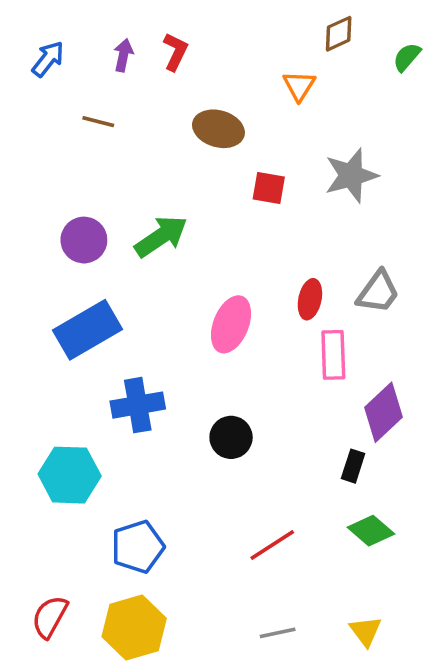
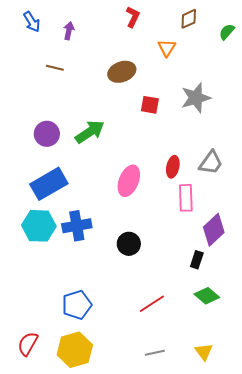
red L-shape: (175, 52) -> (133, 17), moved
blue arrow: (48, 59) -> (32, 22), moved, turned 110
brown ellipse: (218, 129) -> (122, 72), turned -36
cyan hexagon: (70, 475) -> (39, 226), moved

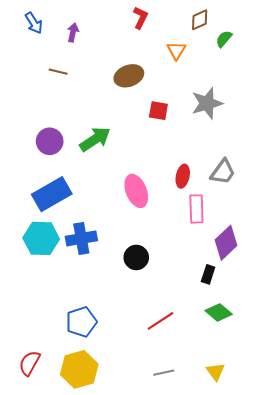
green semicircle: (227, 32) -> (224, 39), moved
pink ellipse: (129, 181) -> (136, 191), turned -44

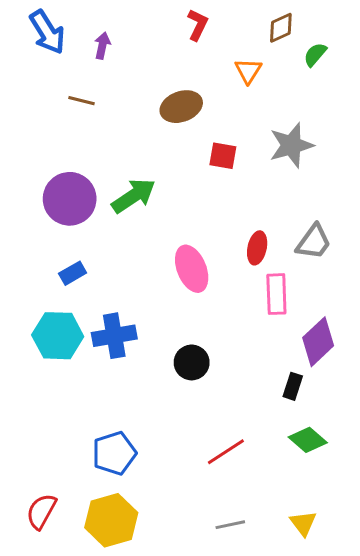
blue arrow: (34, 23) -> (47, 32), size x1.4
purple circle: (50, 141) -> (70, 199), size x1.4
blue rectangle: (52, 194) -> (73, 273), size x0.5

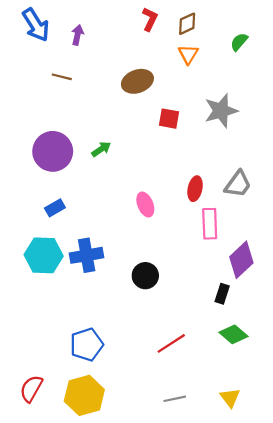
brown diamond: (281, 28) -> (187, 24), moved
green arrow: (134, 196) -> (101, 149), size x0.6
pink ellipse: (192, 269) -> (145, 204), size x0.7

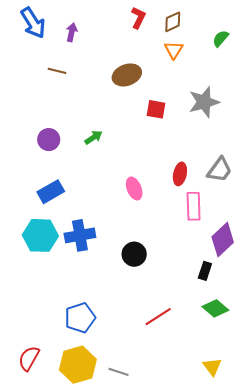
purple circle: (53, 151) -> (49, 140), size x0.6
blue rectangle: (55, 208) -> (51, 192), size x1.4
gray line: (175, 399) -> (119, 372), moved, turned 30

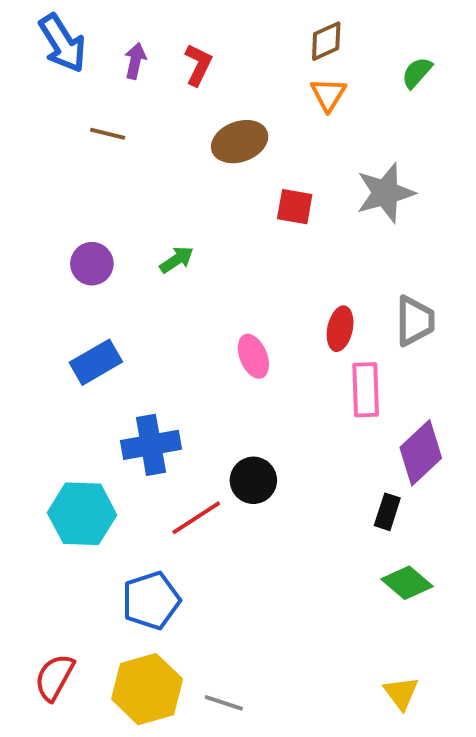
red L-shape: (138, 18) -> (198, 65), moved
gray trapezoid: (220, 170) -> (415, 321), turned -36
cyan hexagon: (40, 235) -> (82, 514), moved
red line: (158, 317) -> (196, 518), moved

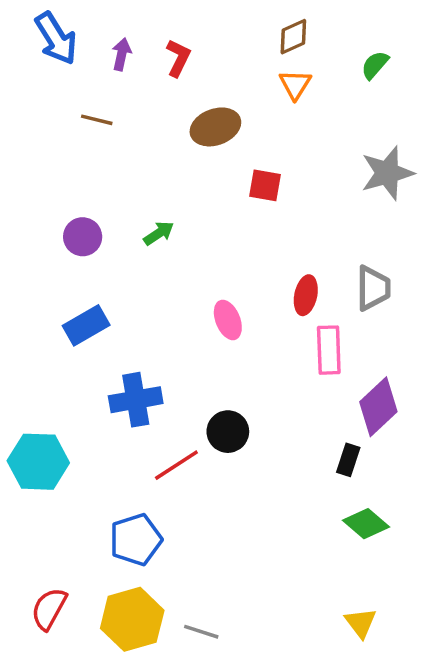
gray star: (385, 193) -> (387, 173), moved
cyan hexagon: (82, 514) -> (38, 462), moved

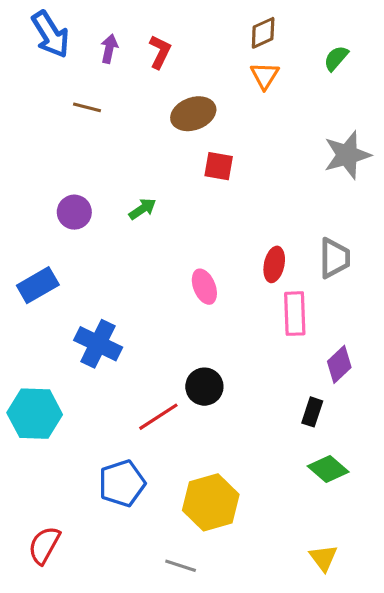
red square: (265, 185) -> (219, 166), moved
blue rectangle: (86, 325) -> (38, 285), moved
blue cross: (136, 400) -> (98, 344), moved, turned 36
purple diamond: (378, 407) -> (339, 364), size x0.7
yellow hexagon: (132, 619) -> (211, 502), moved

